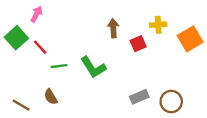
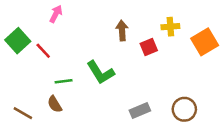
pink arrow: (36, 14) -> (56, 14), moved
green line: (59, 66) -> (64, 81), moved
gray rectangle: (139, 97) -> (140, 111), moved

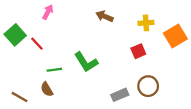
brown arrow: (122, 30) -> (105, 16), moved, turned -63
red square: (149, 47) -> (138, 51), moved
brown circle: (184, 109) -> (148, 86), moved

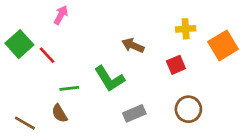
brown arrow: (105, 16) -> (133, 45), moved
gray rectangle: (120, 95) -> (134, 113), moved

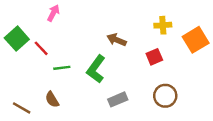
green L-shape: (109, 79) -> (96, 69), turned 68
green line: (69, 88) -> (62, 68), moved

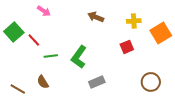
pink arrow: (53, 13) -> (44, 11), turned 96
brown arrow: (117, 40) -> (96, 17), moved
brown circle: (165, 96) -> (151, 82), moved

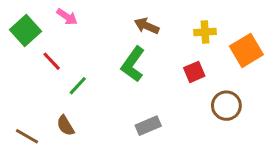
green square: (14, 32) -> (26, 30), moved
green line: (51, 56) -> (78, 86), turned -40
green L-shape: (79, 57) -> (133, 64), moved
brown circle: (151, 82) -> (226, 106), moved

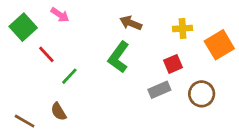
gray rectangle: (148, 126) -> (159, 90), moved

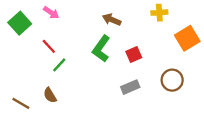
yellow cross: (183, 28) -> (159, 13), moved
red line: (46, 54) -> (49, 46), moved
red square: (173, 64) -> (134, 54), moved
gray rectangle: (159, 90) -> (130, 87), moved

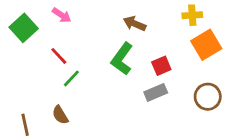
orange square: (187, 38) -> (206, 45), moved
gray rectangle: (130, 87) -> (156, 92), moved
brown line: (21, 103) -> (25, 125), turned 48

